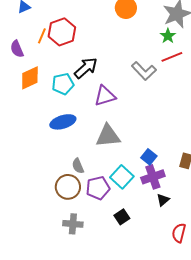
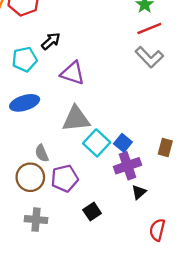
black arrow: (86, 68) -> (51, 41), size x0.7
gray L-shape: (144, 71) -> (149, 57), moved
purple triangle: (105, 96) -> (73, 73), turned 35
cyan square: (122, 177) -> (97, 143), moved

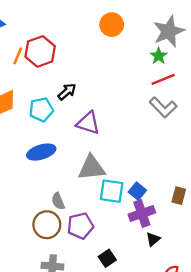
cyan square: (97, 143) -> (112, 191), turned -35

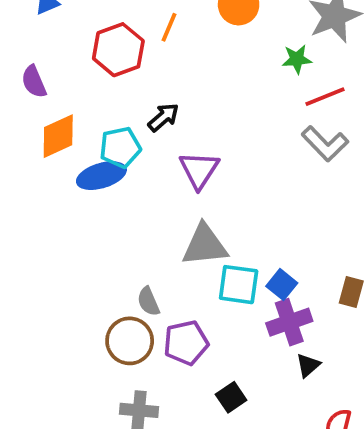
orange line: (18, 56) -> (169, 27), moved
green star: (159, 56) -> (297, 59), moved, turned 30
purple triangle: (88, 123) -> (199, 170), turned 45
blue ellipse: (41, 152) -> (101, 176), moved

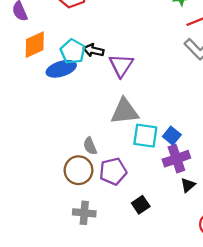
black arrow: (163, 117) -> (93, 50), moved, turned -126
cyan pentagon: (120, 147) -> (73, 52), turned -30

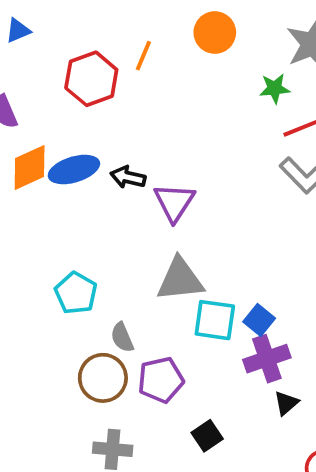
cyan pentagon: (73, 52) -> (76, 293), moved
blue ellipse: (61, 69) -> (74, 170), moved

